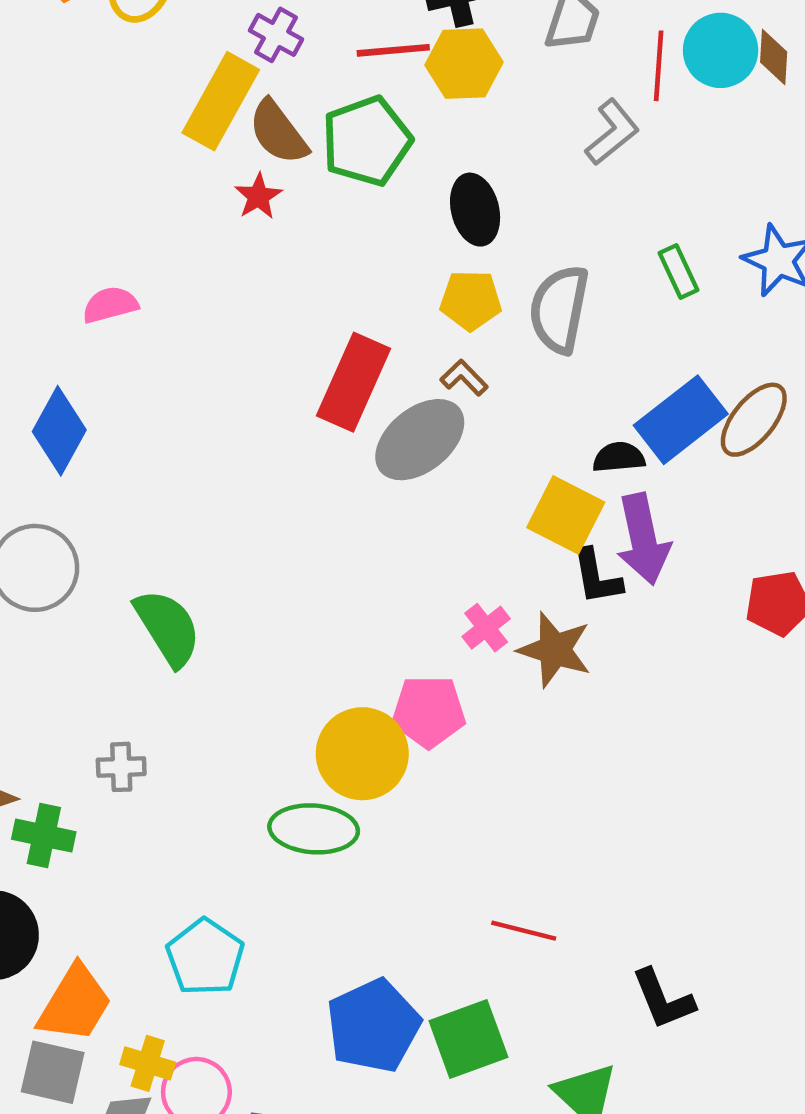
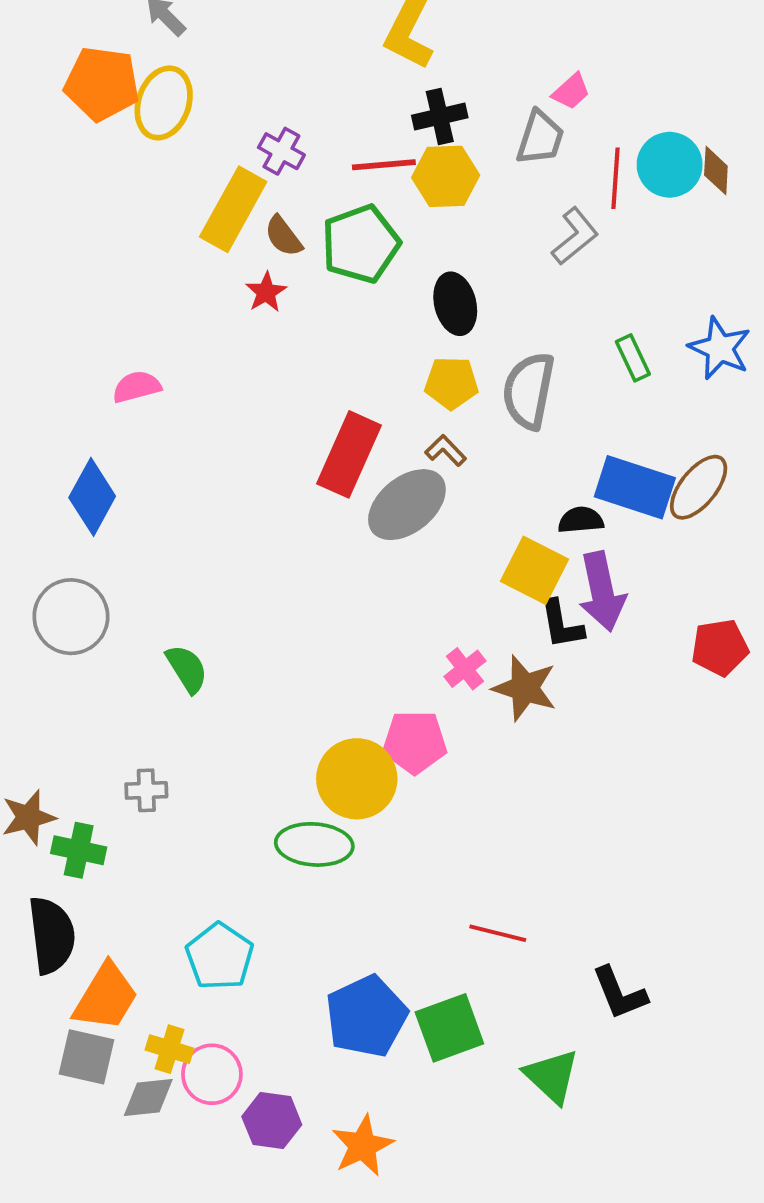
brown semicircle: (278, 132) -> (283, 236), size x0.7
blue rectangle: (681, 420) -> (635, 487), turned 56
green semicircle: (168, 628) -> (187, 669), size x0.7

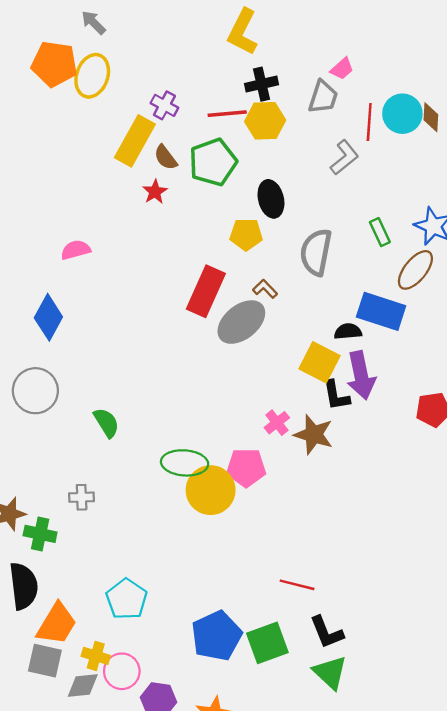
yellow pentagon: (451, 383) -> (246, 234), moved
brown ellipse: (699, 487) -> (415, 270), moved
green ellipse: (314, 844) -> (185, 463), moved
black L-shape: (619, 993) -> (327, 632), moved

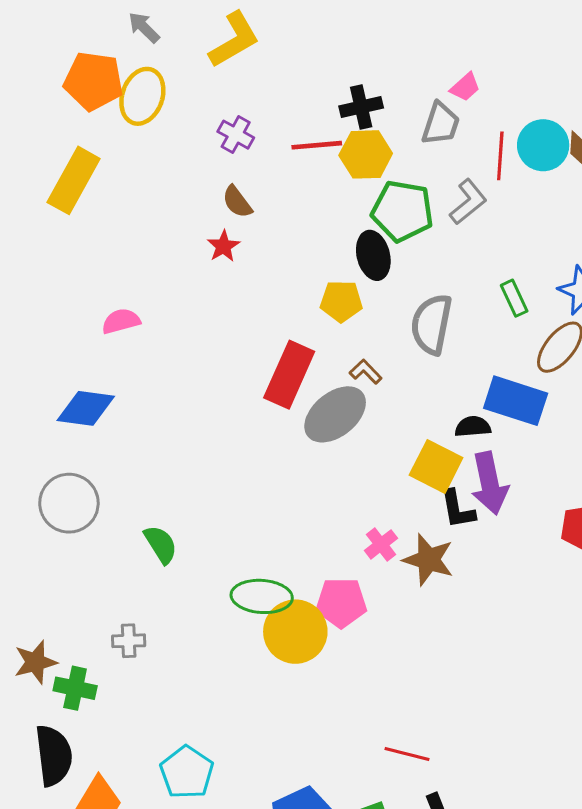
yellow L-shape: (243, 32) -> (234, 40), moved, turned -147
yellow rectangle: (135, 141) -> (74, 180), moved
green pentagon: (213, 162) -> (402, 211), moved, turned 30
blue diamond: (48, 317) -> (86, 408), turned 69

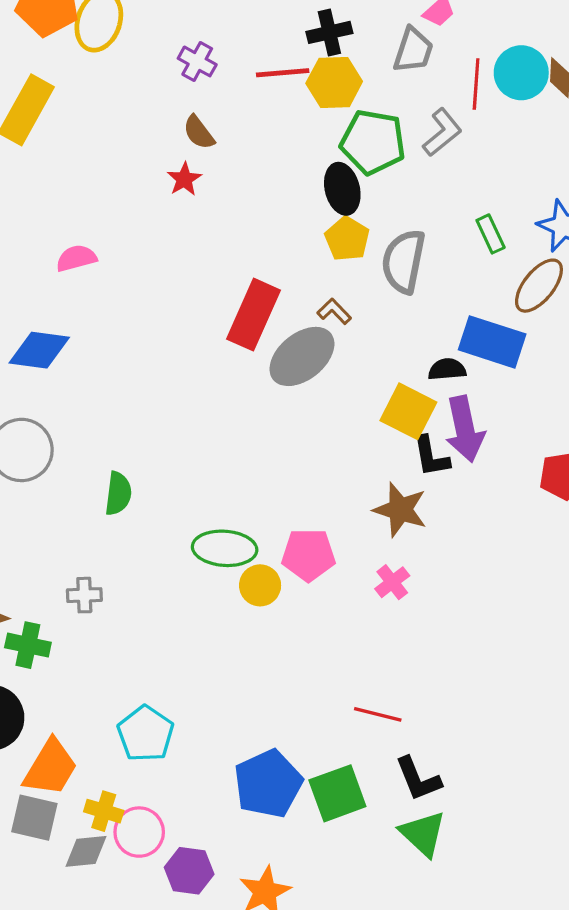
yellow pentagon: (341, 301) -> (347, 239), moved, turned 30
green semicircle: (161, 544) -> (118, 494), turned 39
pink cross: (381, 544) -> (392, 582), moved
yellow circle: (295, 632) -> (260, 585), size x0.6

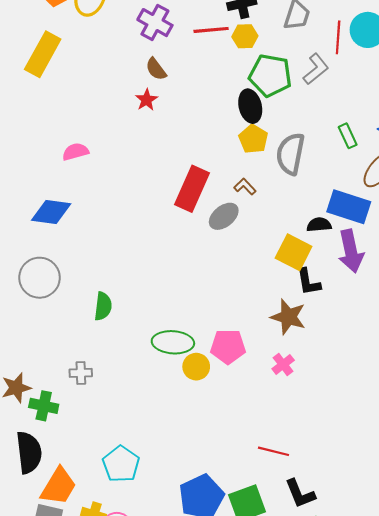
purple cross: (197, 61) -> (155, 23), size x1.4
yellow hexagon: (334, 82) -> (245, 36), size x0.7
gray ellipse: (302, 356) -> (224, 216), size x0.7
purple arrow: (465, 429) -> (351, 251), moved

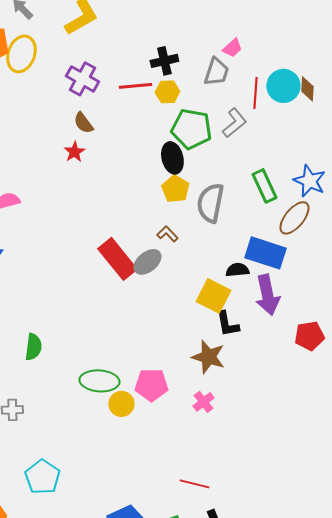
green rectangle: (348, 136) -> (264, 186), size x1.4
red rectangle: (192, 189) -> (117, 259), moved, turned -63
cyan pentagon: (121, 464) -> (42, 477), moved

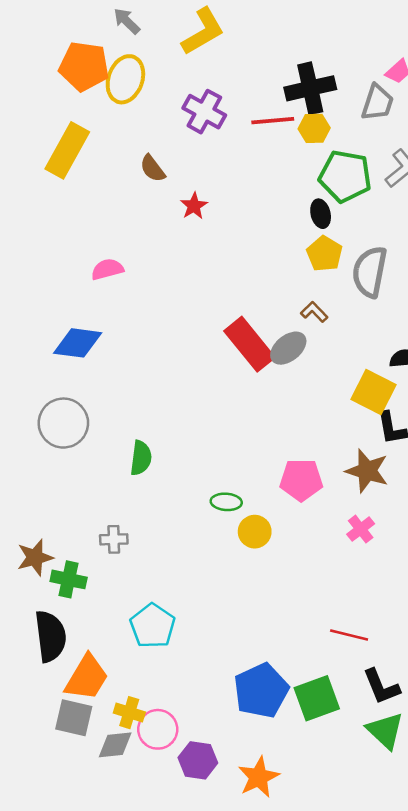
black cross: (164, 61) -> (310, 88), size x1.4
brown semicircle: (83, 123) -> (153, 168), moved
black ellipse: (172, 158) -> (321, 214), size x0.7
green ellipse: (99, 381) -> (226, 502), size x0.6
pink pentagon: (151, 385) -> (301, 480), moved

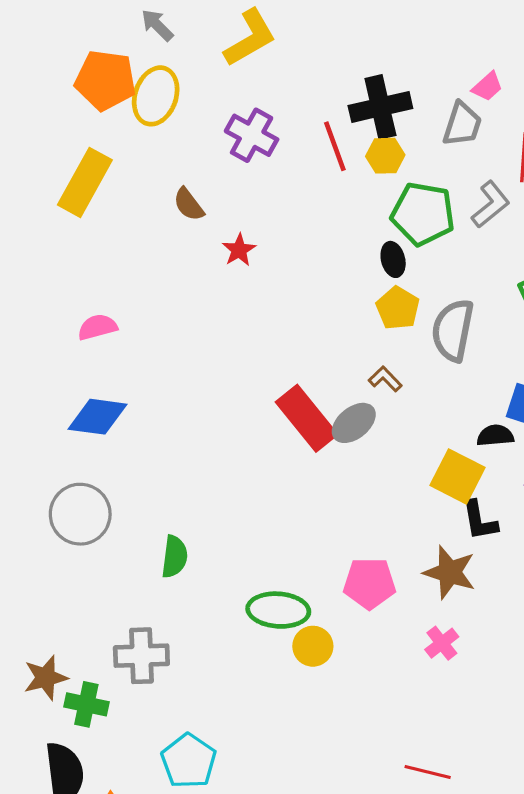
red line: (273, 121) -> (335, 146), turned 75
pink semicircle: (107, 269) -> (97, 327), moved
green ellipse: (226, 502) -> (278, 610), size x1.6
gray cross: (114, 539) -> (141, 656), size x1.6

